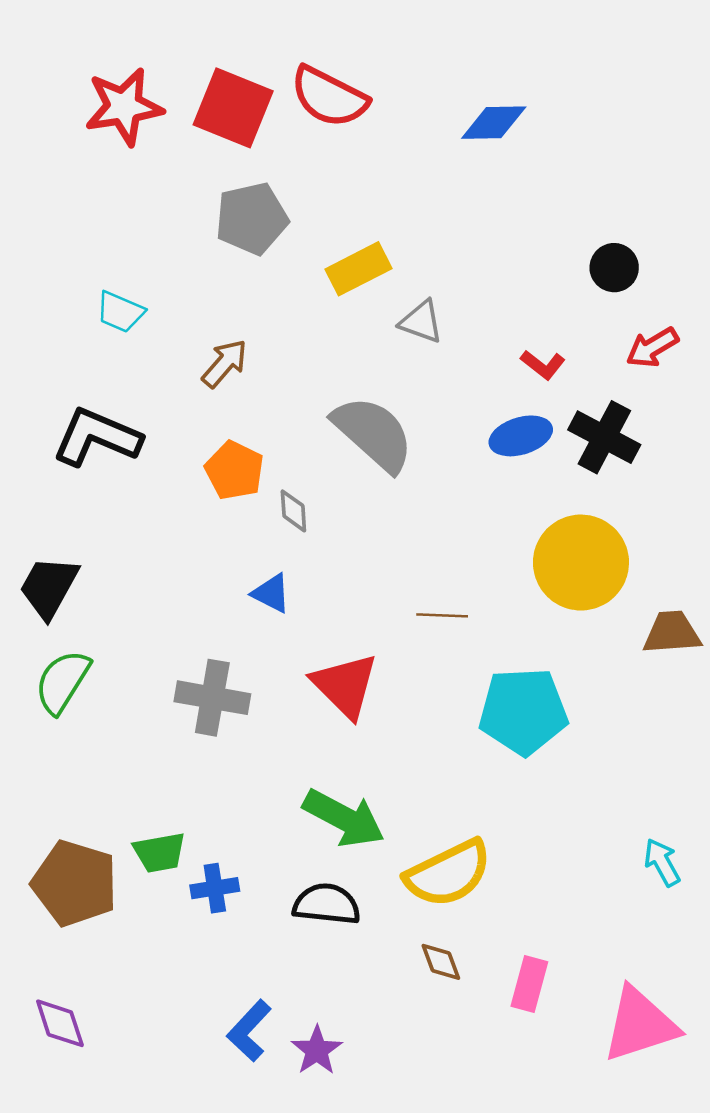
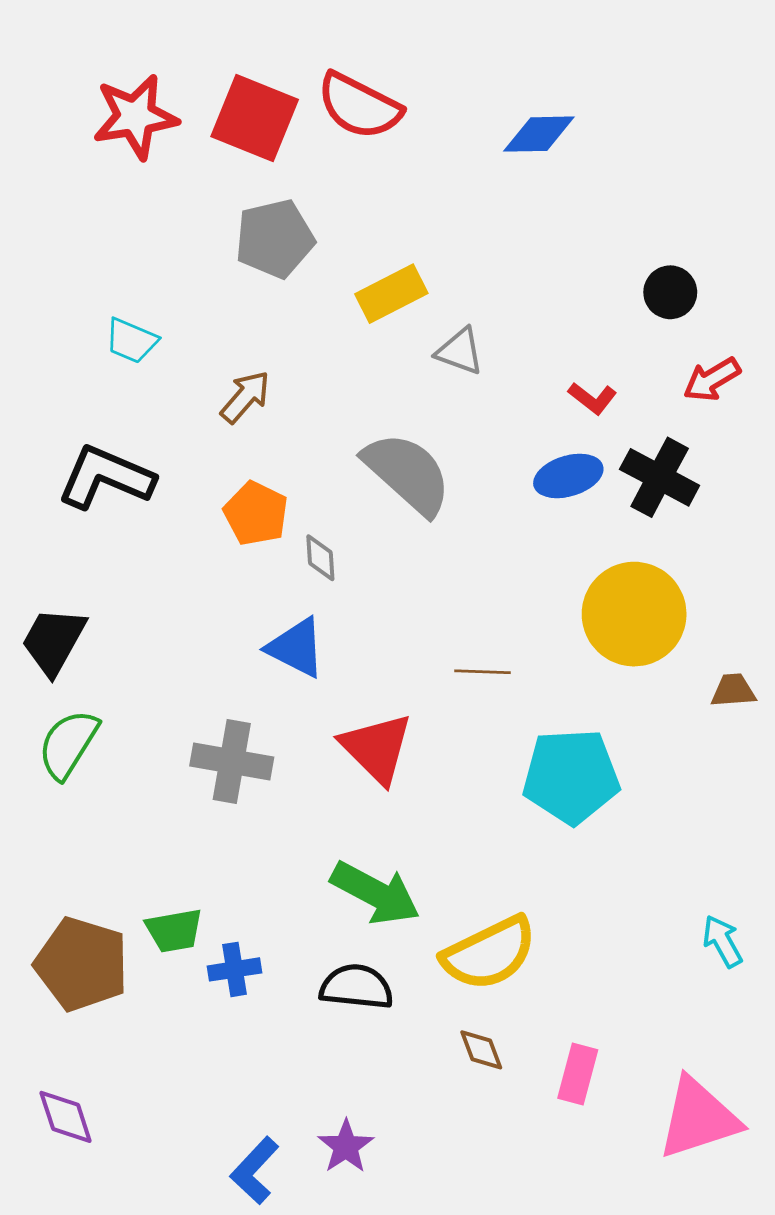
blue triangle: (271, 593) -> (296, 648), size x1.4
brown trapezoid: (672, 633) -> (733, 691), size x0.7
blue L-shape: (249, 1031) -> (255, 1171), moved

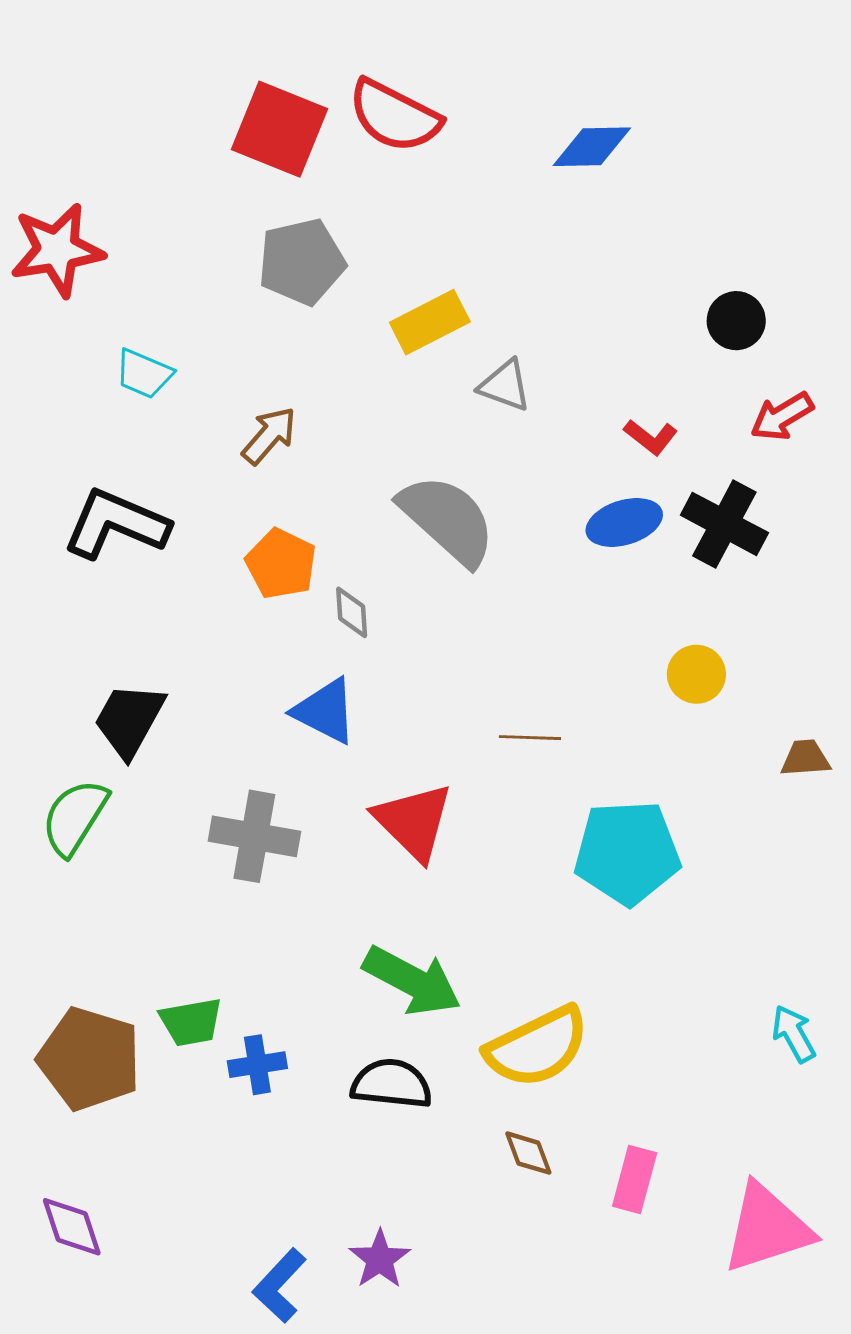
red star: (135, 117) -> (57, 250), moved
yellow circle: (634, 614) -> (696, 674), size x0.5
black trapezoid: (53, 641) -> (129, 720), moved

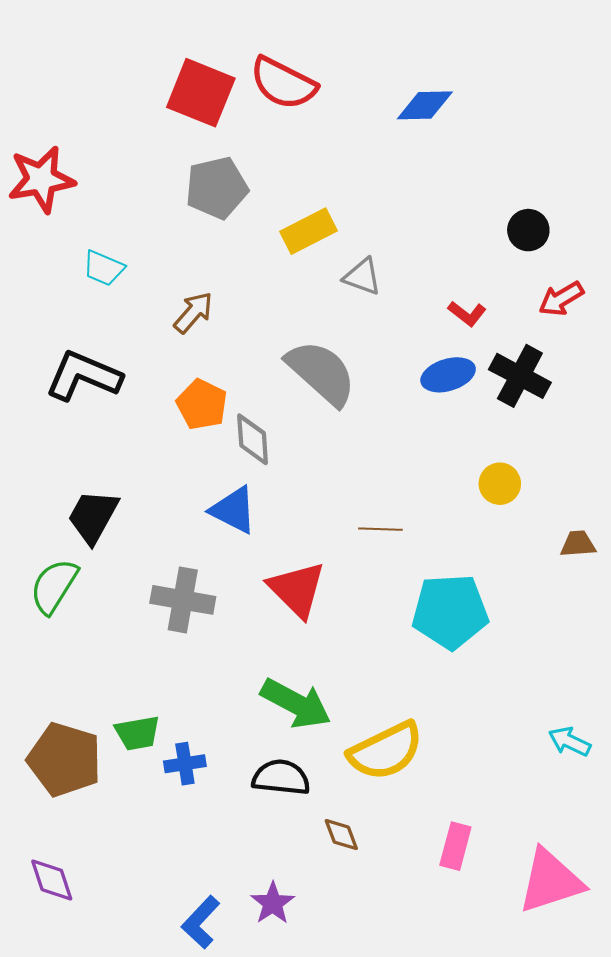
gray diamond: (352, 612) -> (253, 439), size x1.4
cyan arrow: (794, 1034) -> (570, 742), turned -36
brown diamond: (528, 1153) -> (341, 835), moved

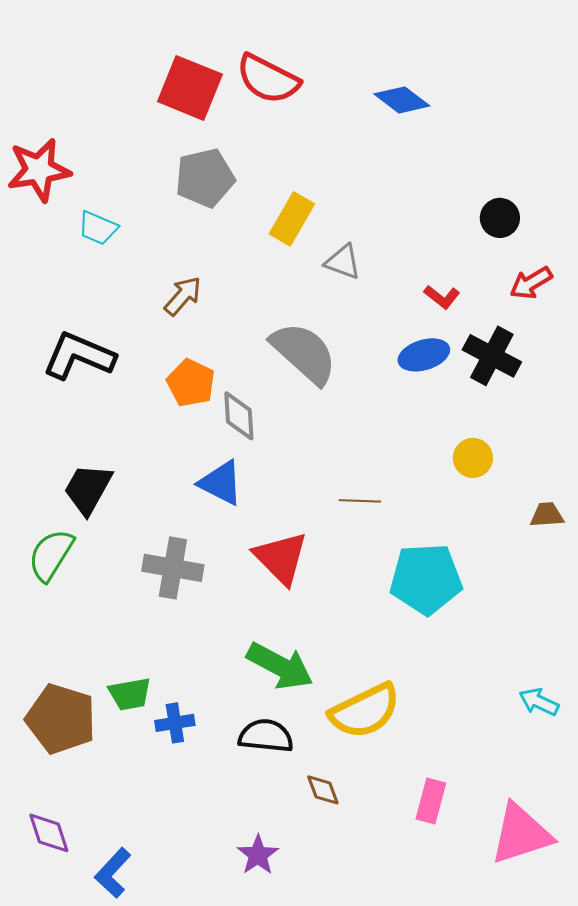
blue diamond: (425, 105) -> (402, 100), turned 38
yellow rectangle: (309, 231) -> (292, 219), turned -33
cyan trapezoid: (104, 268) -> (98, 228), moved
blue L-shape: (201, 922) -> (113, 873), moved

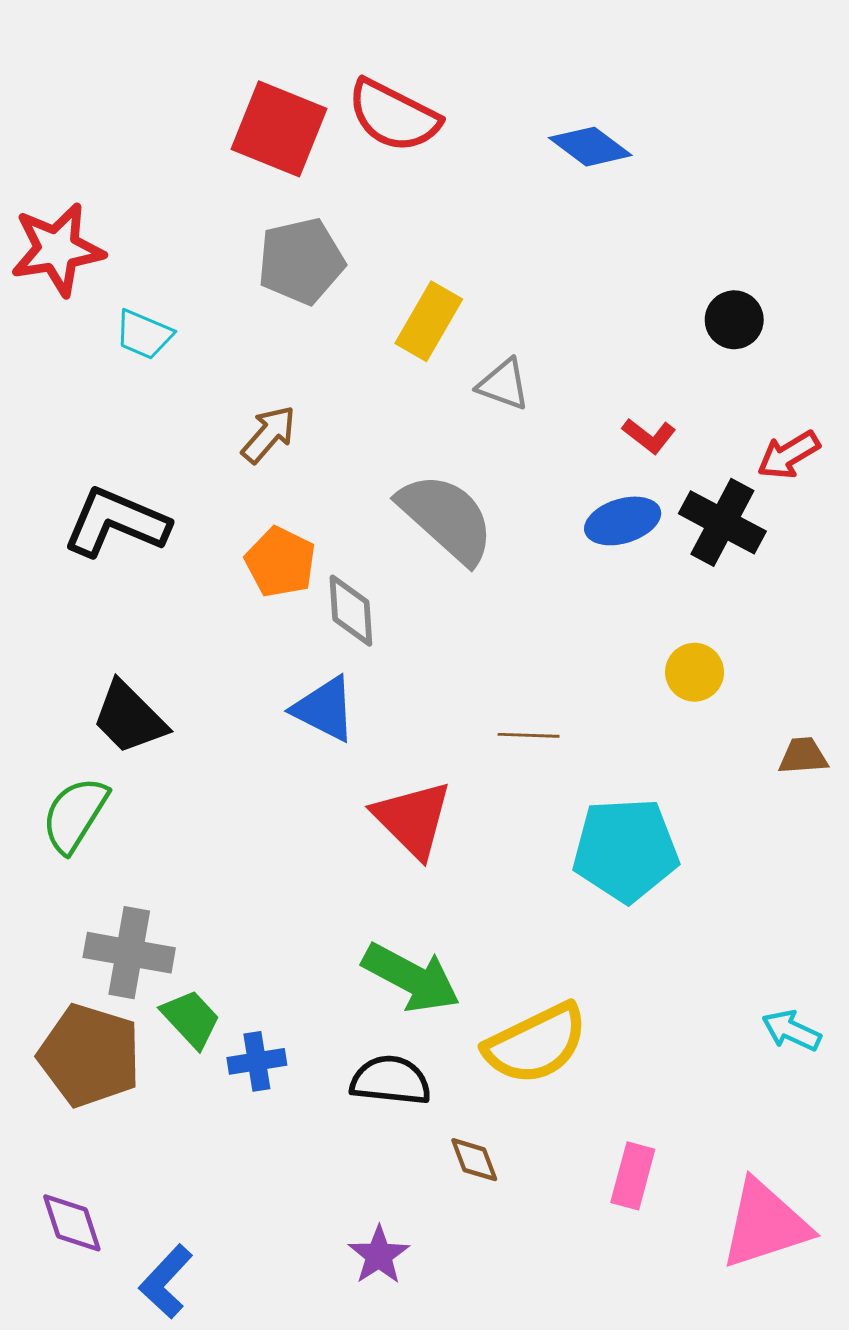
red arrow: (531, 283) -> (789, 455), moved
black trapezoid: (88, 489) -> (129, 718), turned -74
gray cross: (173, 568) -> (129, 953), moved
green trapezoid: (130, 694) -> (191, 1019), turned -123

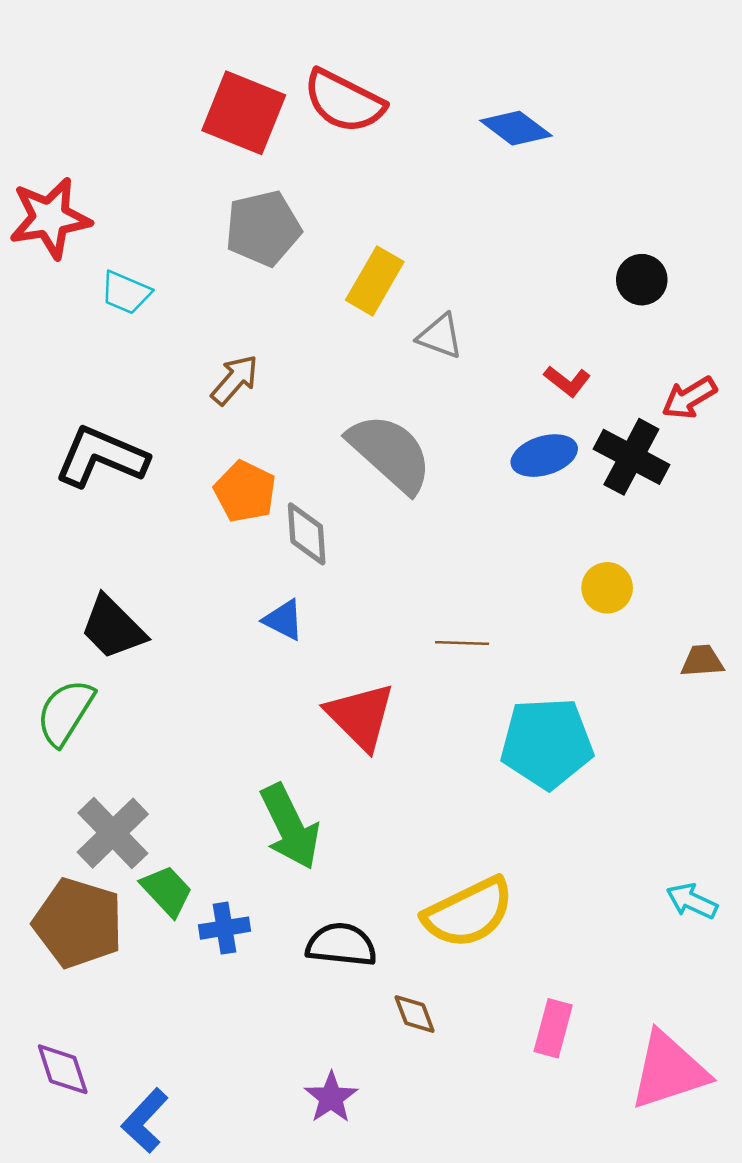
blue triangle: (324, 709) -> (284, 620), size x0.7
gray cross: (129, 953) -> (113, 833), turned 36
green arrow: (411, 978) -> (290, 827), moved, turned 36

